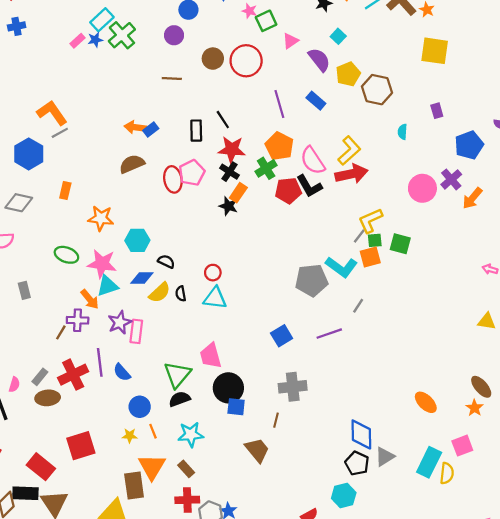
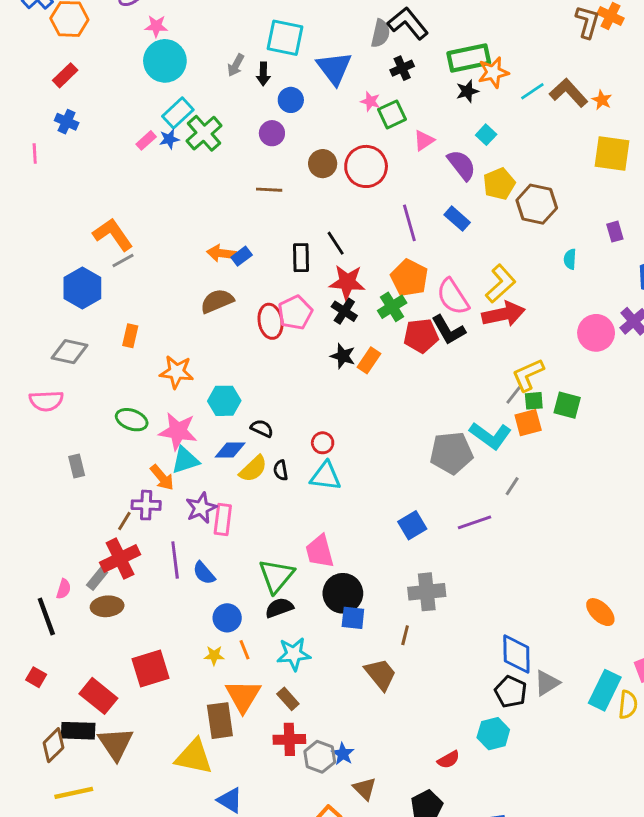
blue cross: (17, 26) -> (67, 122), turned 35
orange rectangle: (238, 193) -> (369, 360), moved
red cross: (73, 375) -> (120, 559), moved

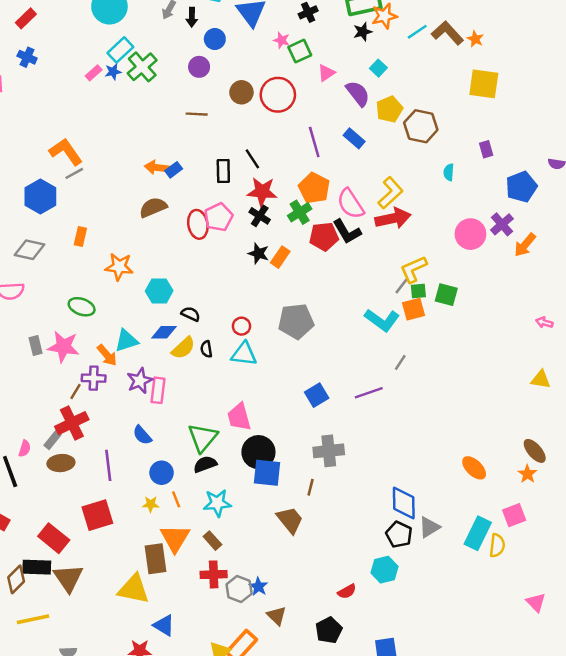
pink star: (178, 431) -> (63, 347), moved
gray pentagon: (451, 453) -> (296, 321), moved
purple line: (175, 560) -> (108, 465), moved
blue square: (353, 618) -> (267, 473), size x1.4

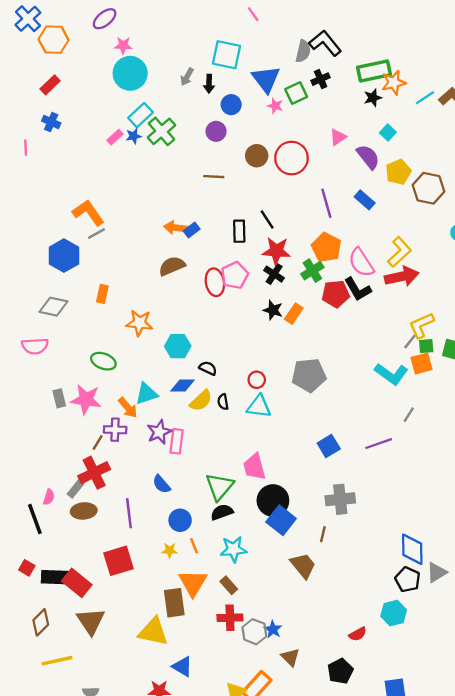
pink star: (281, 40) -> (275, 106), moved
green square: (300, 51) -> (296, 93), moved
blue square: (267, 473) -> (281, 520), turned 32
black rectangle: (37, 567) -> (55, 577), moved

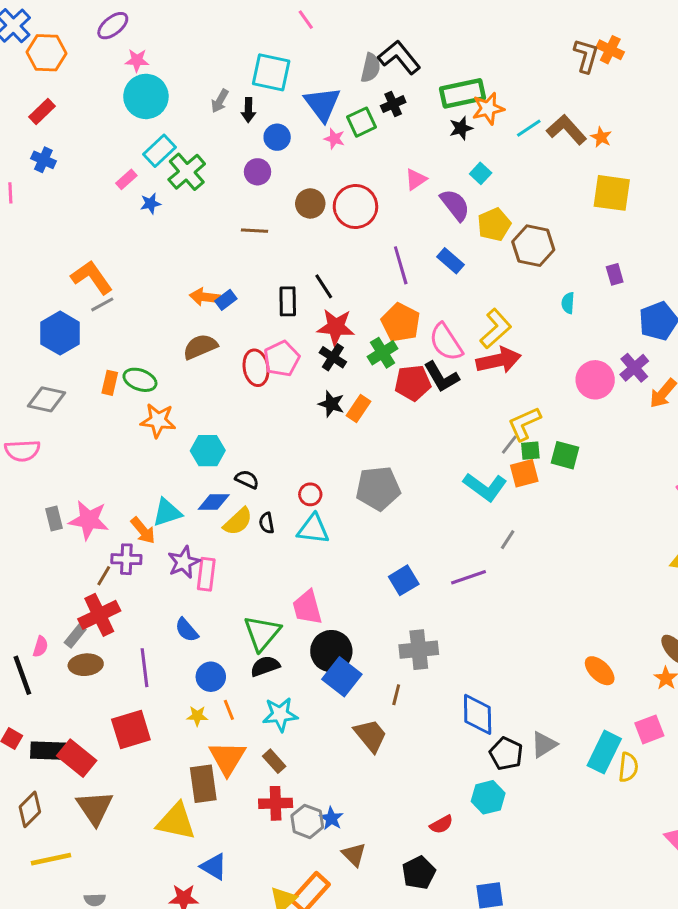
blue star: (134, 136) -> (150, 203), moved
green ellipse: (103, 361) -> (140, 380), moved
blue diamond: (412, 549) -> (478, 714), moved

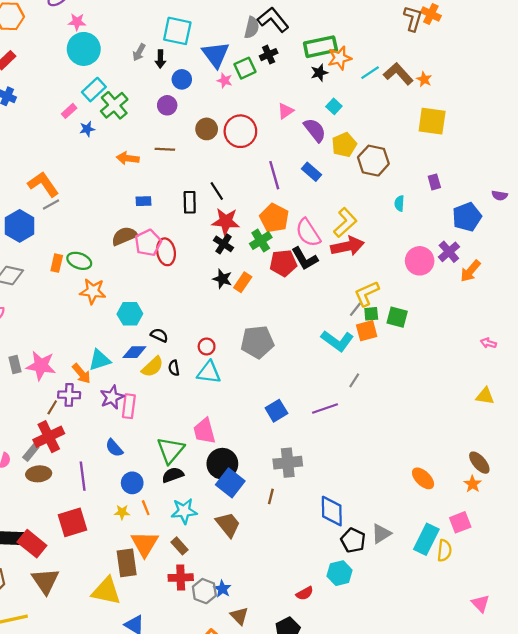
orange arrow: (205, 297) -> (128, 158), moved
blue rectangle: (226, 300) -> (143, 201), turned 35
pink pentagon: (282, 359) -> (148, 243), moved
brown trapezoid: (371, 736) -> (228, 525), moved

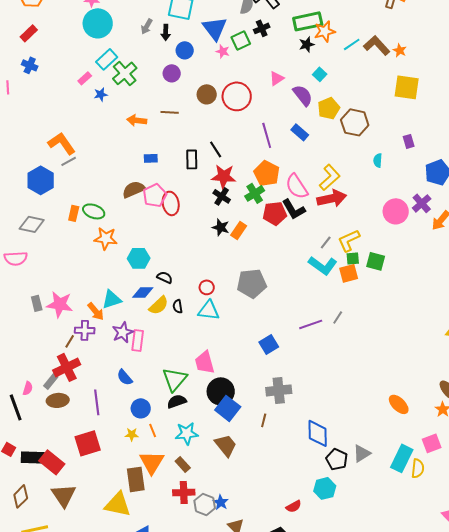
gray line: (355, 309) -> (326, 242), moved
cyan L-shape: (337, 341) -> (323, 265), moved
purple line: (325, 408) -> (311, 324), moved

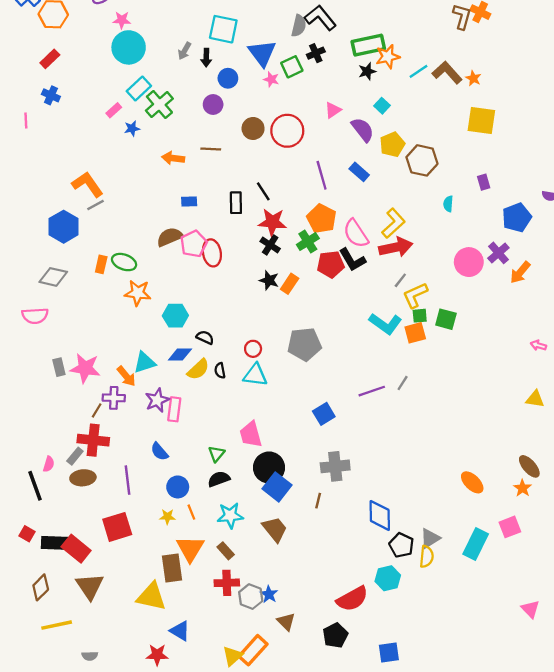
gray line: (326, 242) -> (400, 280), moved
red cross: (67, 367) -> (93, 440), turned 32
green triangle: (175, 379) -> (216, 454), size x0.6
yellow semicircle: (418, 468) -> (427, 557), moved
red semicircle: (294, 506) -> (352, 599), size x1.8

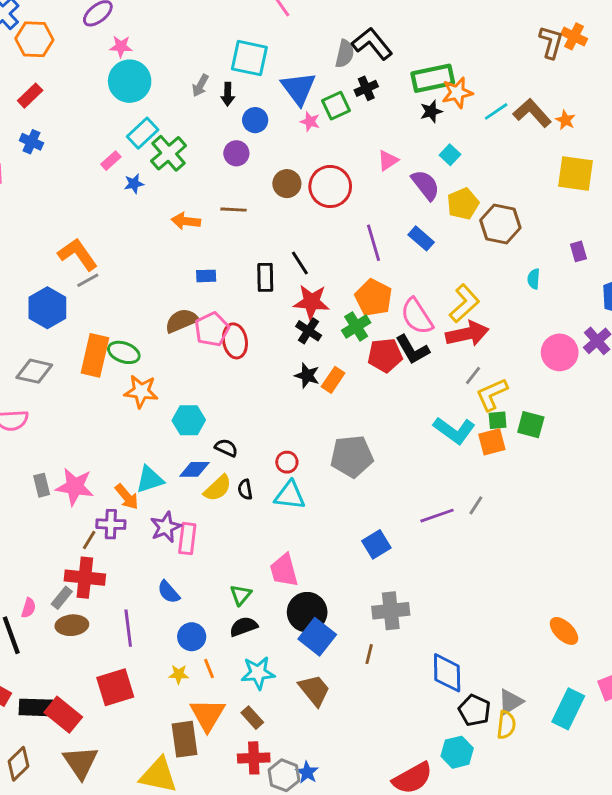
orange rectangle: (101, 264) -> (95, 355), size x1.8

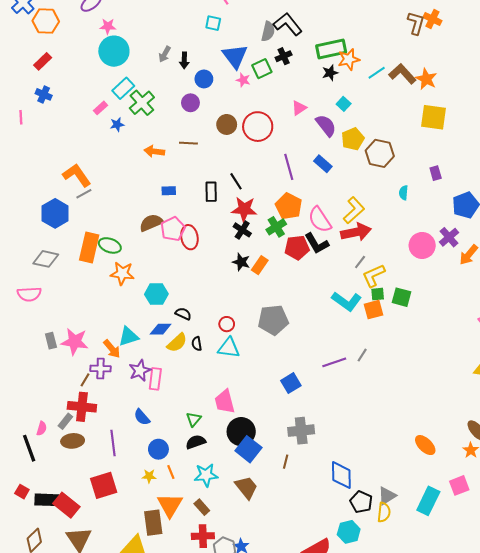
cyan square: (249, 58) -> (213, 23), moved, size x0.6
orange star: (565, 120) -> (426, 79), size x1.5

